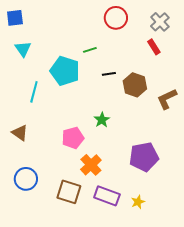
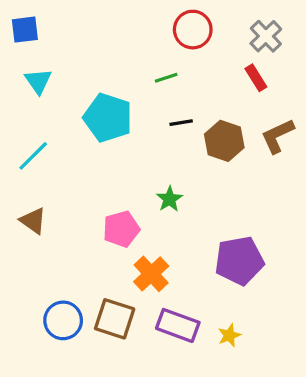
green line: (90, 50) -> (166, 78), moved
cyan line: (34, 92) -> (33, 156), moved, turned 30
brown L-shape: (167, 99) -> (277, 136), moved
blue circle: (26, 179) -> (63, 320), moved

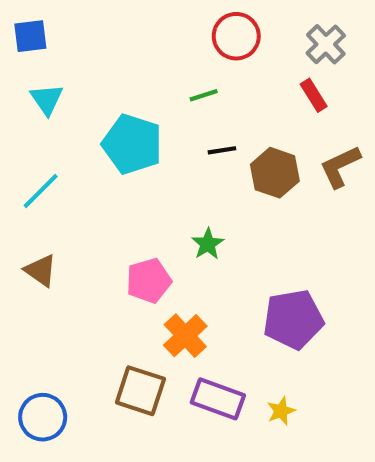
blue circle: (63, 320) -> (43, 417), moved

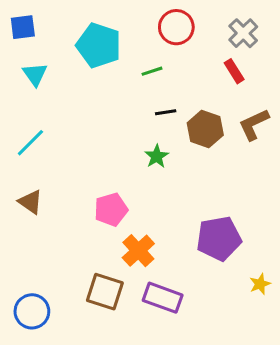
cyan pentagon: (132, 144) -> (99, 45), moved
green star: (208, 244) -> (157, 156), moved
yellow star: (281, 411) -> (260, 284), moved

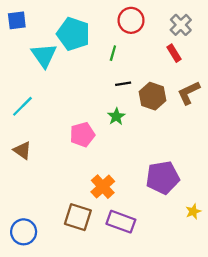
green line: (152, 71) -> (113, 53), turned -56
cyan triangle: (35, 74) -> (44, 55), moved, size x1.4
pink pentagon: (111, 210) -> (82, 135), moved

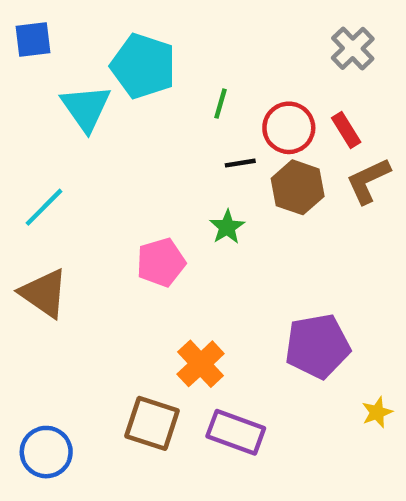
red circle: (131, 20) -> (289, 128), moved
red rectangle: (174, 53) -> (346, 130), moved
brown triangle: (22, 150) -> (44, 293), size x1.4

